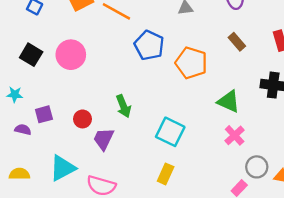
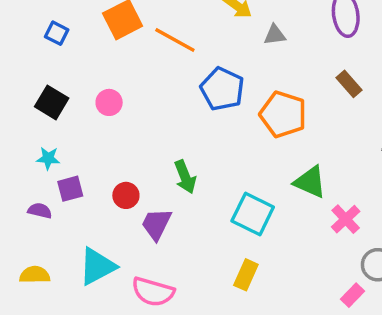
pink circle: (71, 55) -> (109, 102), size x0.6
cyan star: (15, 94) -> (48, 158), moved
green triangle: (229, 101) -> (310, 182), moved

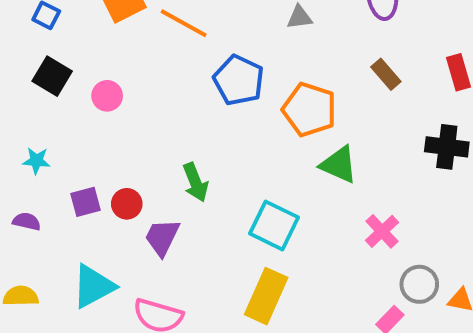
black square: (52, 102) -> (52, 76), moved
green triangle: (310, 182) -> (339, 165), moved
purple square: (70, 189) -> (86, 202), moved
yellow rectangle: (246, 275) -> (266, 296), size x1.5

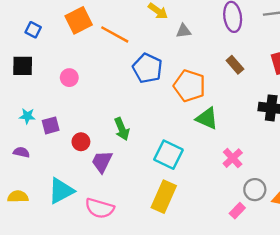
black square: (52, 76) -> (23, 66), moved, turned -30
purple square: (86, 202) -> (51, 125), moved

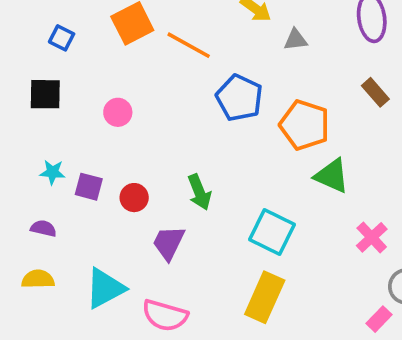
purple square: (51, 125) -> (89, 187), turned 30
red circle: (81, 142) -> (134, 198), moved
yellow semicircle: (18, 197) -> (38, 279), moved

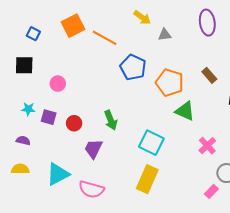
brown rectangle: (375, 92) -> (209, 75), moved
pink circle: (118, 112) -> (58, 84), moved

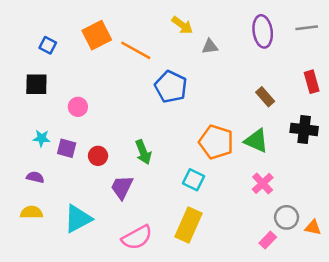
orange pentagon: (170, 83) -> (216, 142), moved
green triangle: (185, 111) -> (256, 141), moved
cyan square: (151, 143) -> (194, 180), size x0.7
pink semicircle: (91, 189) -> (137, 238), moved, turned -45

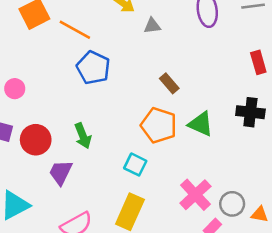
blue pentagon: (171, 87) -> (93, 68), moved
brown rectangle: (265, 97) -> (169, 83), moved
red circle: (98, 156) -> (36, 140), size x1.5
pink cross: (263, 183) -> (195, 195), moved, size x1.4

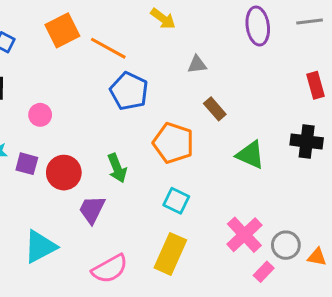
gray triangle: (152, 26) -> (197, 64), moved
orange pentagon: (159, 125) -> (173, 143), moved

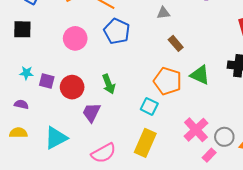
pink circle: (40, 115) -> (75, 38), moved, size x1.5
orange pentagon: (173, 143) -> (168, 81), moved

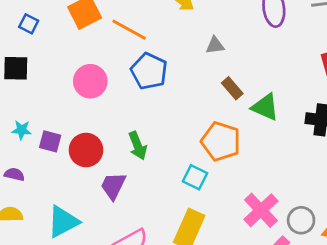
green triangle: (200, 75) -> (265, 107), moved

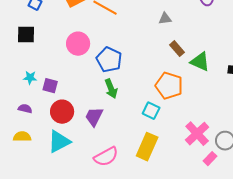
blue pentagon: (149, 71) -> (109, 60), moved
red circle: (86, 150) -> (62, 112), moved

